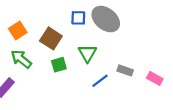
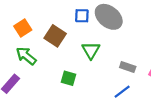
green square: (59, 65) -> (69, 78), moved, turned 32
blue line: (100, 81) -> (122, 92), moved

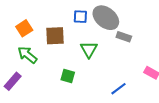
brown square: (55, 36) -> (55, 36), turned -36
gray rectangle: (128, 67) -> (124, 37), moved

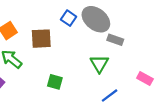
blue square: (80, 17) -> (69, 18), turned 32
green triangle: (89, 49) -> (99, 64), moved

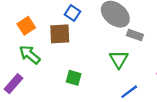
blue square: (69, 18) -> (72, 13), moved

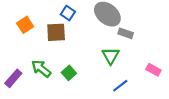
green arrow: (30, 55) -> (41, 69), moved
green square: (74, 78) -> (69, 73), turned 32

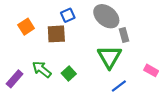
blue square: (68, 13) -> (68, 15), turned 32
gray rectangle: (126, 33) -> (124, 35), turned 56
green triangle: (111, 56) -> (109, 57), size x1.4

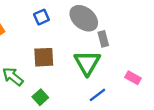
brown square: (56, 34) -> (44, 57), moved
green square: (69, 74) -> (40, 97), moved

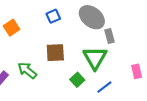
pink rectangle: (133, 78) -> (137, 71), turned 48
green square: (40, 97) -> (77, 80), moved

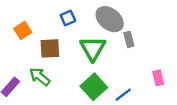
brown square: (55, 53) -> (50, 48), moved
green triangle: (95, 58) -> (93, 48), moved
green square: (77, 80) -> (94, 87), size x1.6

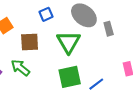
gray rectangle: (129, 39) -> (109, 29), moved
green square: (94, 87) -> (70, 77), turned 30

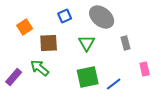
gray rectangle: (109, 29) -> (126, 43), moved
green triangle: (69, 42) -> (87, 43), size x0.7

